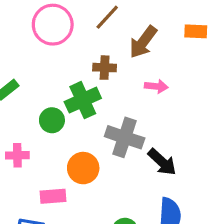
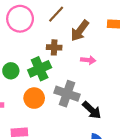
green circle: (52, 120) -> (11, 71), moved
orange circle: (83, 168) -> (34, 98), moved

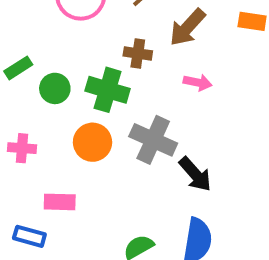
green cross: (40, 69) -> (108, 90), turned 35

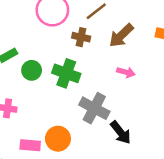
brown cross: (138, 53) -> (81, 37), moved
orange circle: (93, 142) -> (58, 139), moved

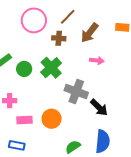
green cross: (66, 73) -> (51, 68), turned 35
pink rectangle: (30, 145) -> (25, 120), moved

